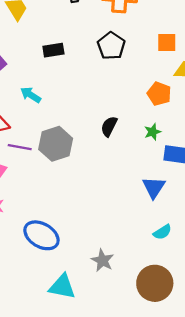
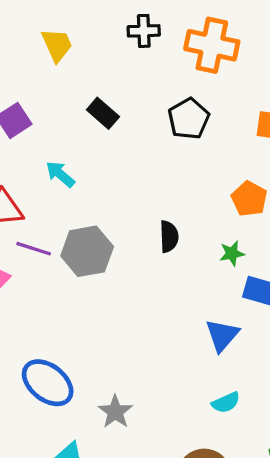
black rectangle: (53, 50) -> (103, 113), turned 42
black semicircle: (109, 126) -> (169, 237), turned 144
gray star: (102, 260) -> (115, 412), moved

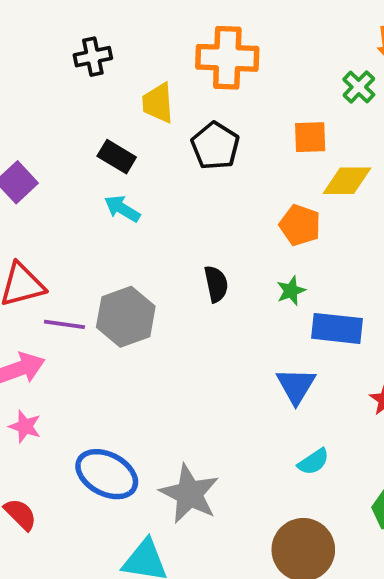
black cross: (144, 31) -> (93, 57), moved
yellow trapezoid: (57, 45) -> (158, 103), moved, turned -150
cyan arrow: (60, 174) -> (122, 209), moved
gray star: (115, 412) -> (189, 494), size x1.5

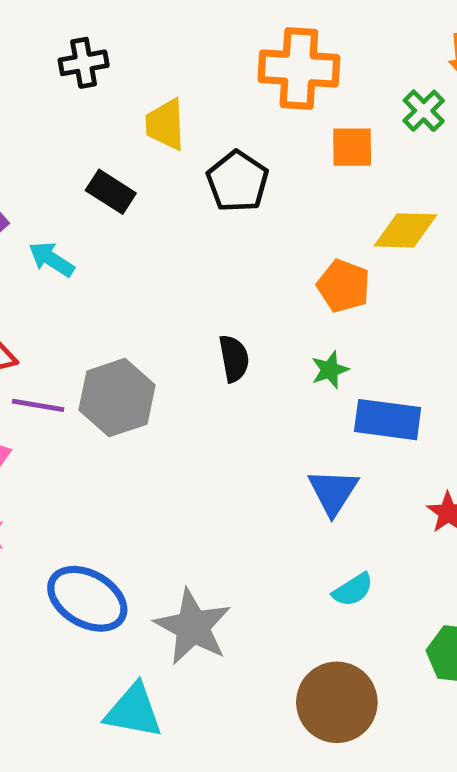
orange cross: (227, 58) -> (299, 68), moved
orange square: (310, 137) -> (352, 147), moved
cyan arrow: (122, 209) -> (51, 259), moved

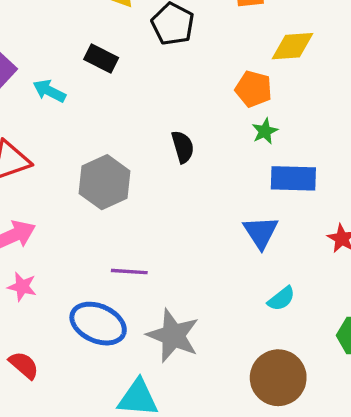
black rectangle: (111, 192) -> (101, 59), moved
green star: (330, 370) -> (265, 131), moved
purple line: (38, 405) -> (129, 272), moved

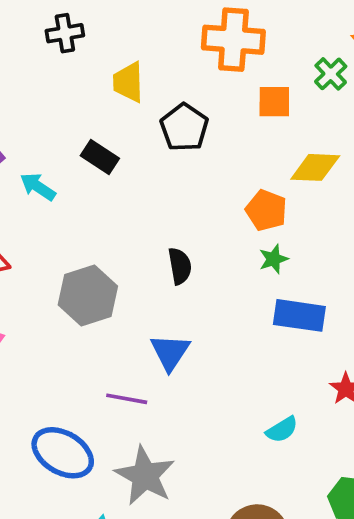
blue triangle: (261, 232) -> (170, 352), moved
purple line: (129, 272) -> (127, 399), moved
cyan semicircle: (281, 299) -> (282, 430), moved

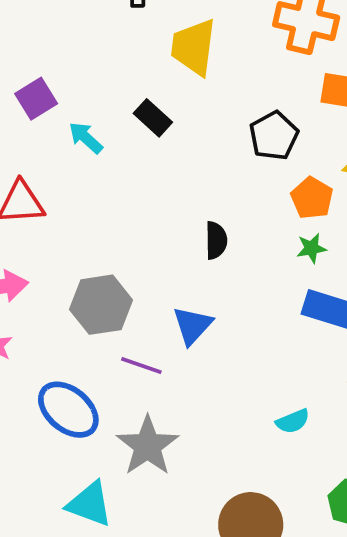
yellow trapezoid: (128, 82) -> (193, 47), size x1.4
black pentagon: (184, 127) -> (274, 136), moved
gray hexagon: (88, 296) -> (101, 305), moved

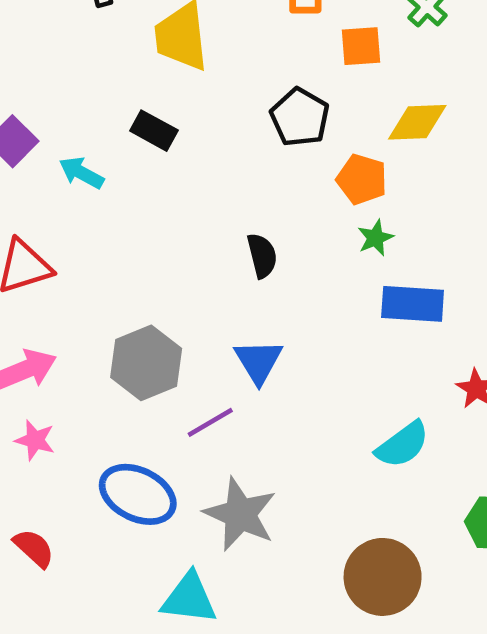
purple line: (141, 365) -> (210, 422), turned -36
cyan semicircle: (293, 421) -> (402, 445), size x1.4

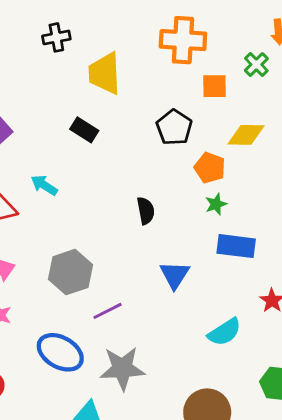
cyan arrow: (81, 173) -> (44, 185), moved
blue triangle: (259, 361) -> (175, 275), moved
gray star: (240, 514) -> (122, 368), turned -30

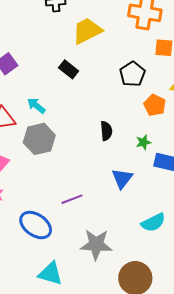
yellow trapezoid: (105, 73) -> (87, 31), turned 60
green star: (216, 204) -> (143, 142), moved
gray hexagon: (71, 272) -> (39, 139), moved
gray star: (122, 368) -> (96, 244), moved

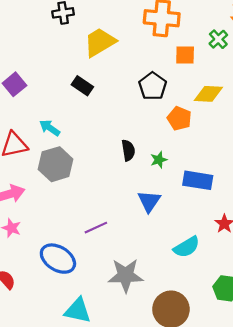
green star: (143, 142) -> (159, 160), moved

